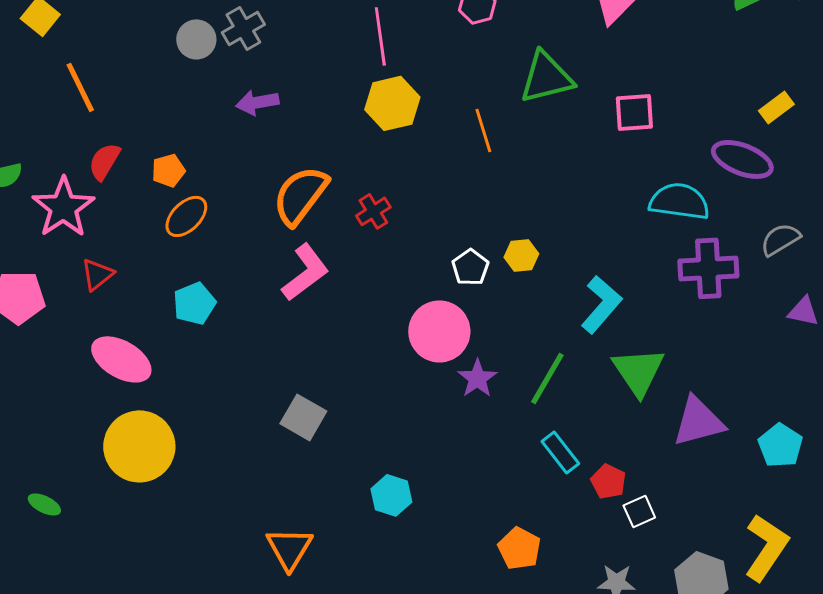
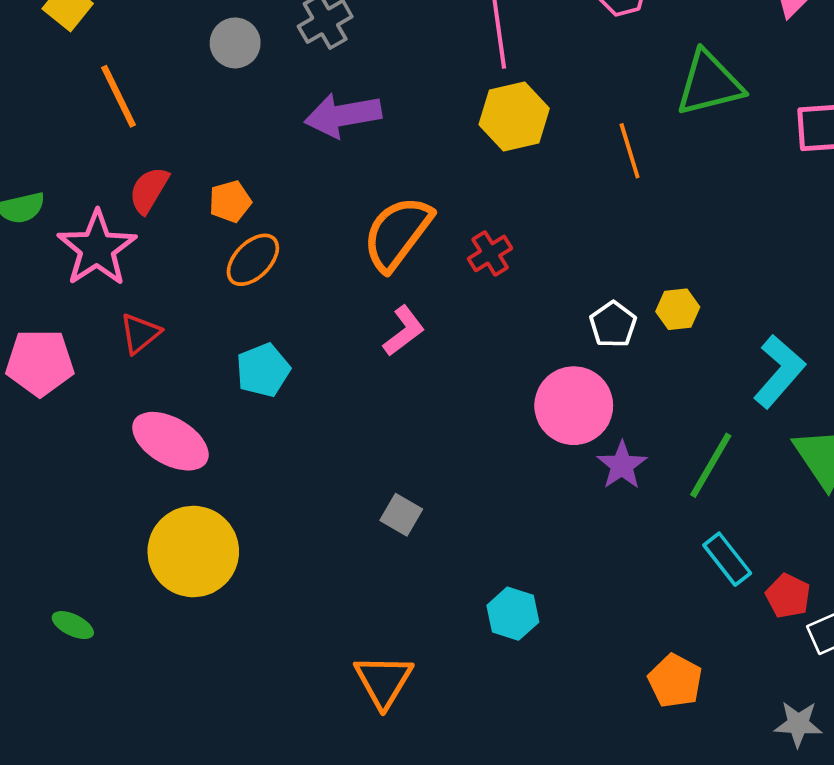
gray circle: (196, 39) -> (235, 43), moved
purple arrow: (257, 102) -> (343, 115), size x1.4
pink L-shape: (305, 272) -> (404, 331), size x0.7
gray square: (303, 417) -> (401, 515), size x0.7

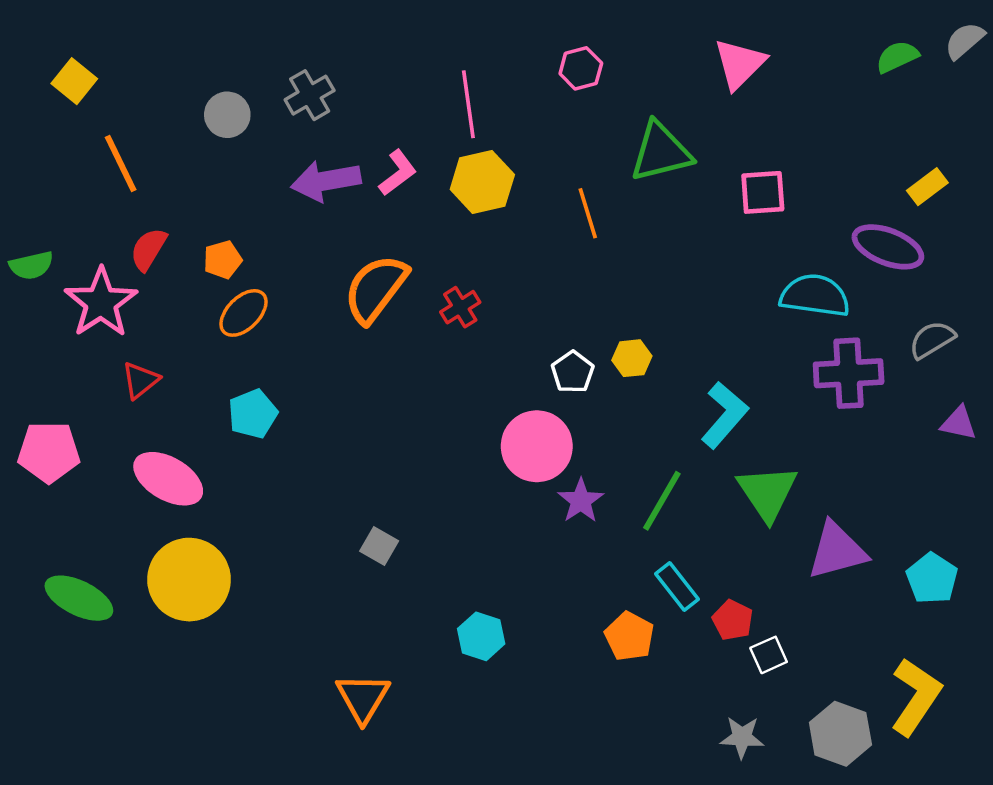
pink L-shape: (404, 331) -> (398, 173), moved
pink pentagon: (40, 363) -> (49, 452), moved
green ellipse: (73, 625) -> (79, 598), moved, size x1.8
orange pentagon: (675, 681) -> (629, 636), moved

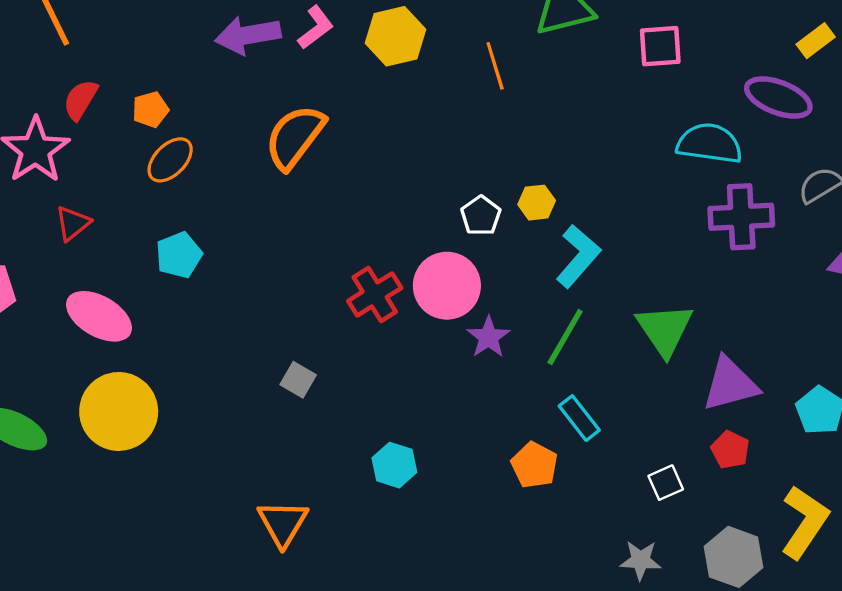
red cross: (460, 307) -> (375, 294), moved, size x1.4
cyan L-shape: (725, 415) -> (578, 256), moved
red pentagon: (733, 620) -> (730, 450), moved

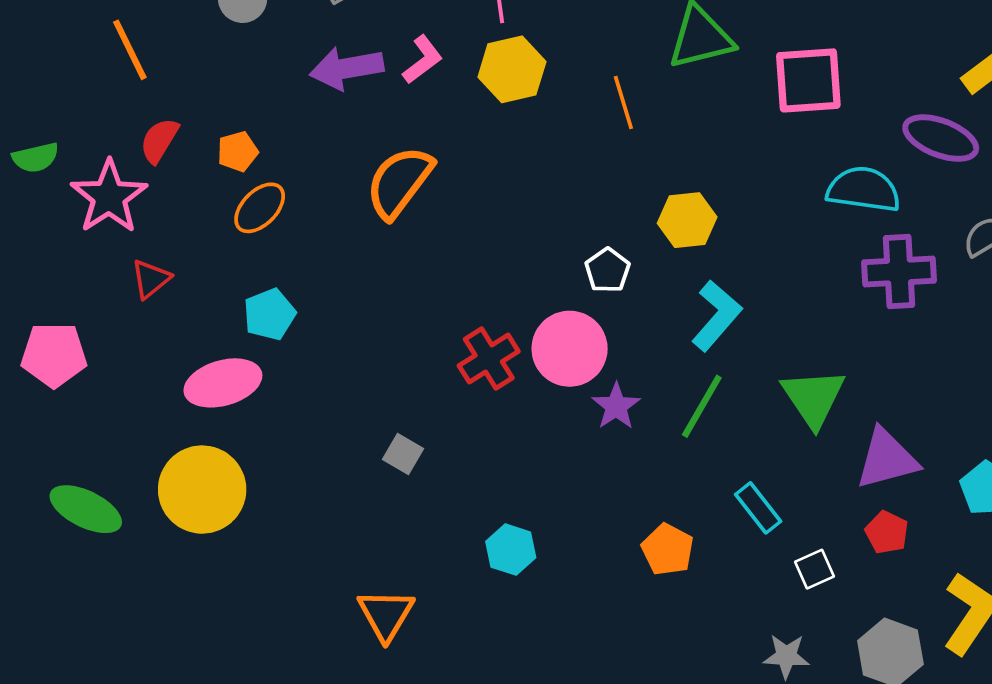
pink square: (660, 46) -> (808, 80), size x1.4
yellow hexagon: (537, 203) -> (687, 220), moved, size x1.4
pink ellipse: (99, 316) -> (223, 383), moved, turned -46
cyan rectangle: (579, 418) -> (758, 508), moved

